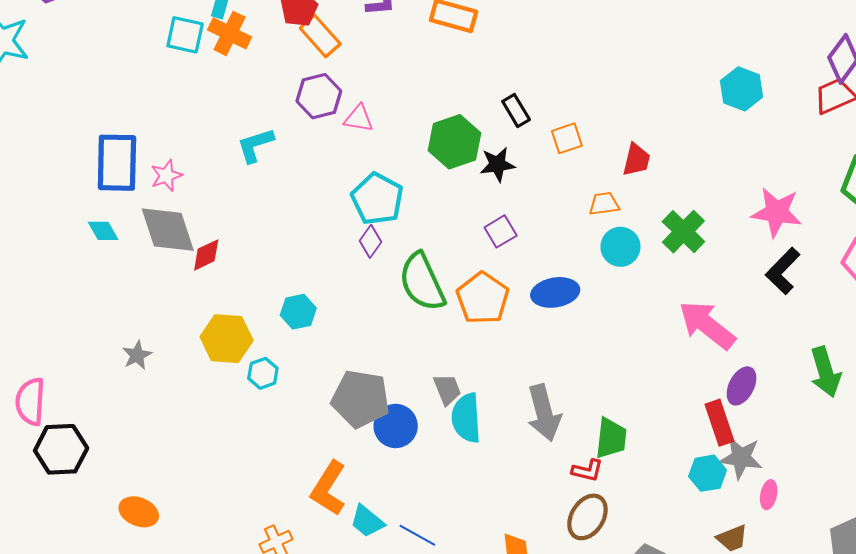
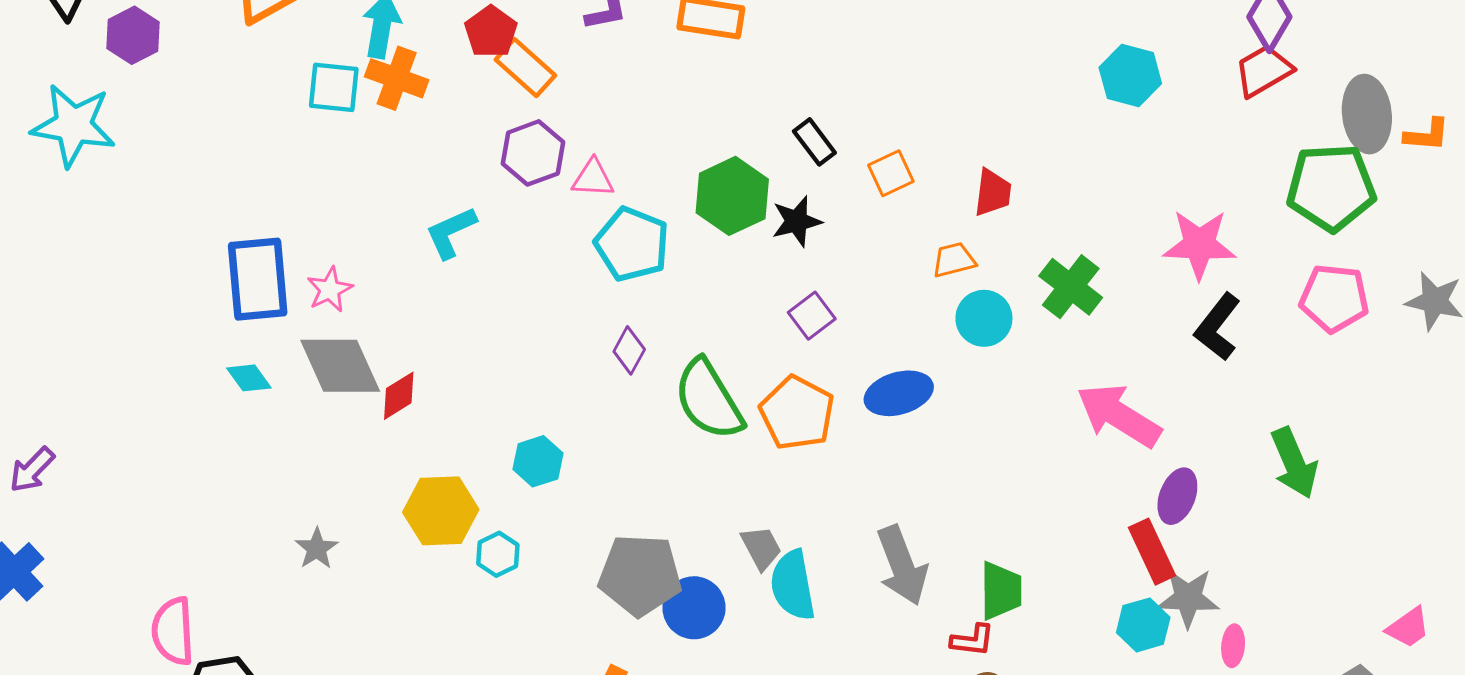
cyan pentagon: (377, 199) -> (632, 244), moved

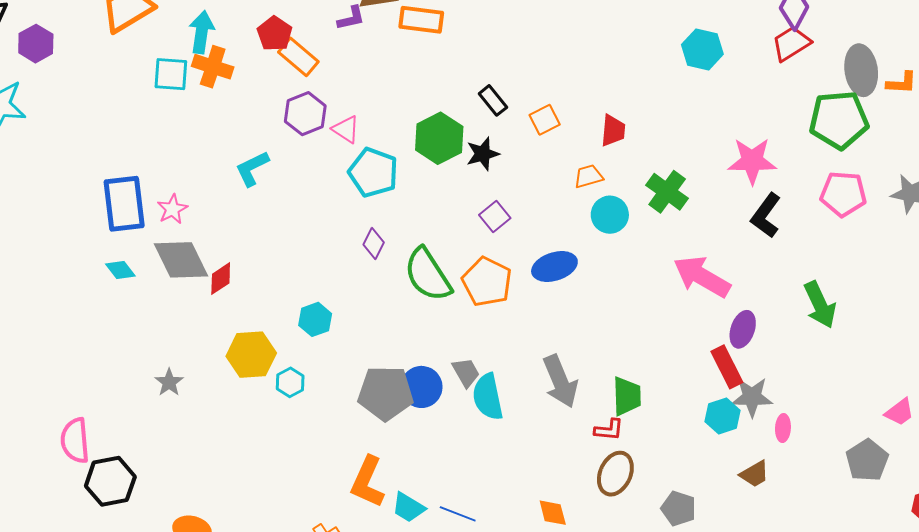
pink triangle: (593, 178) -> (346, 129), turned 32
blue circle: (694, 608) -> (421, 387), moved

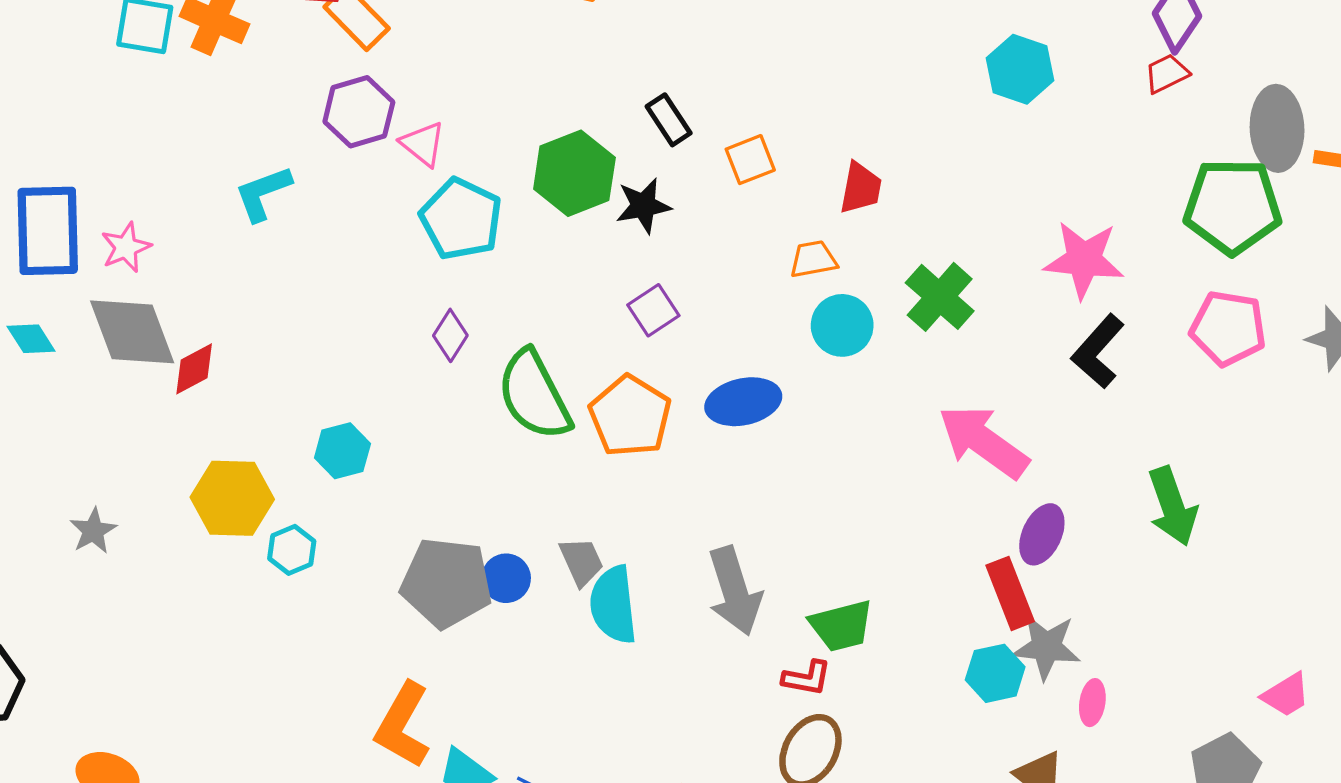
red trapezoid: (791, 44) -> (1167, 74), size x0.7
blue circle: (421, 387) -> (506, 578), size x0.7
green trapezoid: (627, 396) -> (841, 626), turned 72

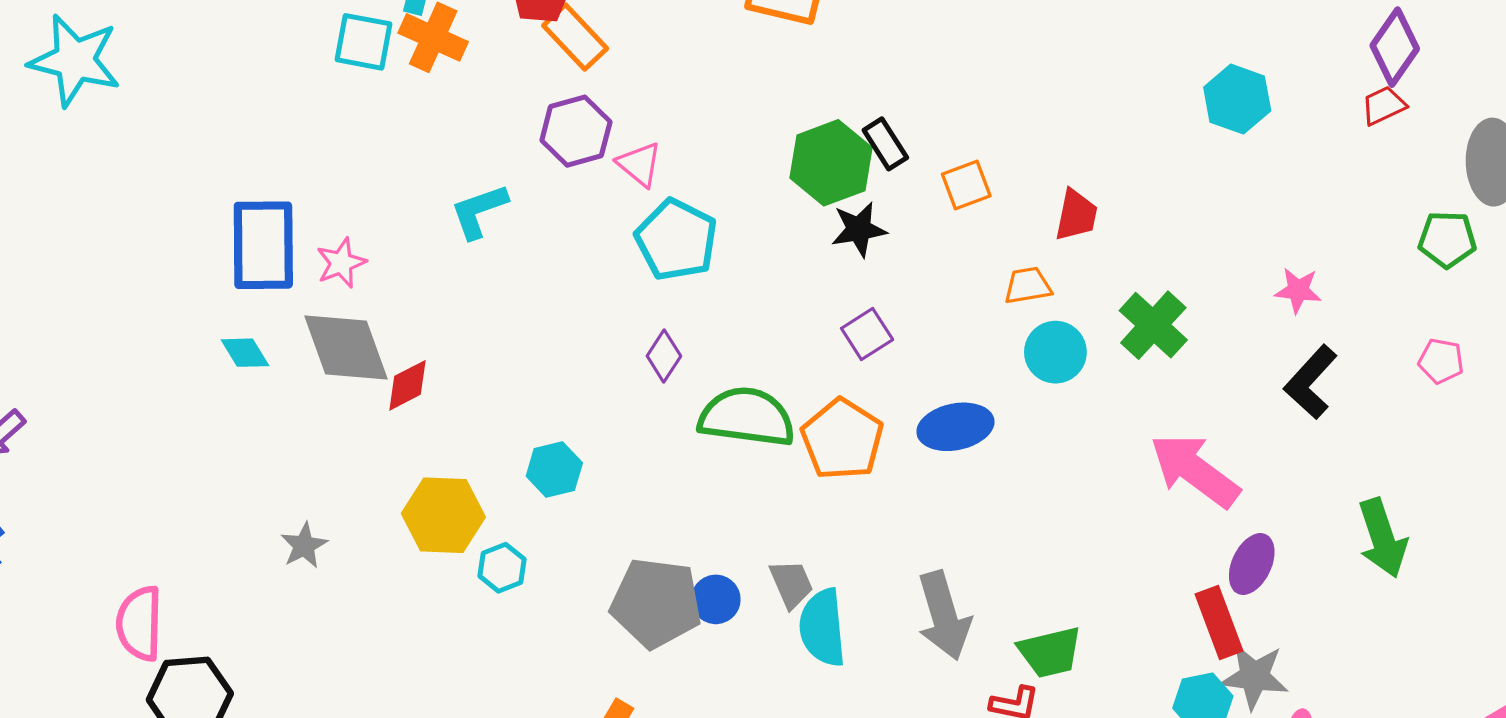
green hexagon: (574, 173) -> (831, 163), moved
green pentagon: (1232, 206) -> (1447, 239), size x0.6
pink star: (1084, 260) -> (1298, 290), size x0.6
pink pentagon: (1228, 328) -> (1441, 361), size x0.6
green semicircle: (534, 395) -> (747, 417), turned 124

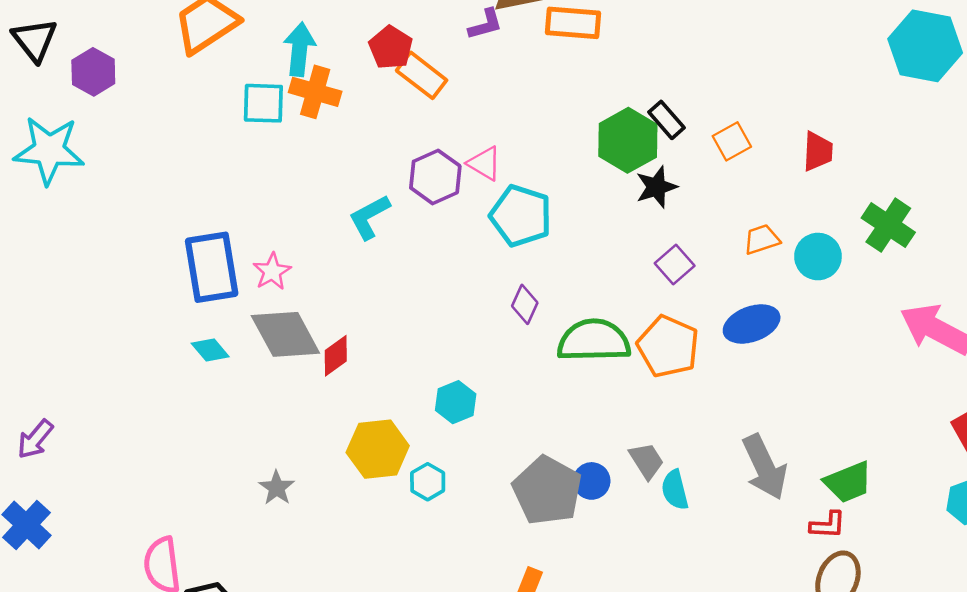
cyan hexagon: (1237, 99) -> (925, 46), size x1.4
purple hexagon: (576, 131) -> (435, 177), moved
orange trapezoid: (1028, 286) -> (762, 239), moved
gray pentagon: (656, 603) -> (547, 490), turned 30
cyan semicircle: (822, 628) -> (675, 490), size x0.7

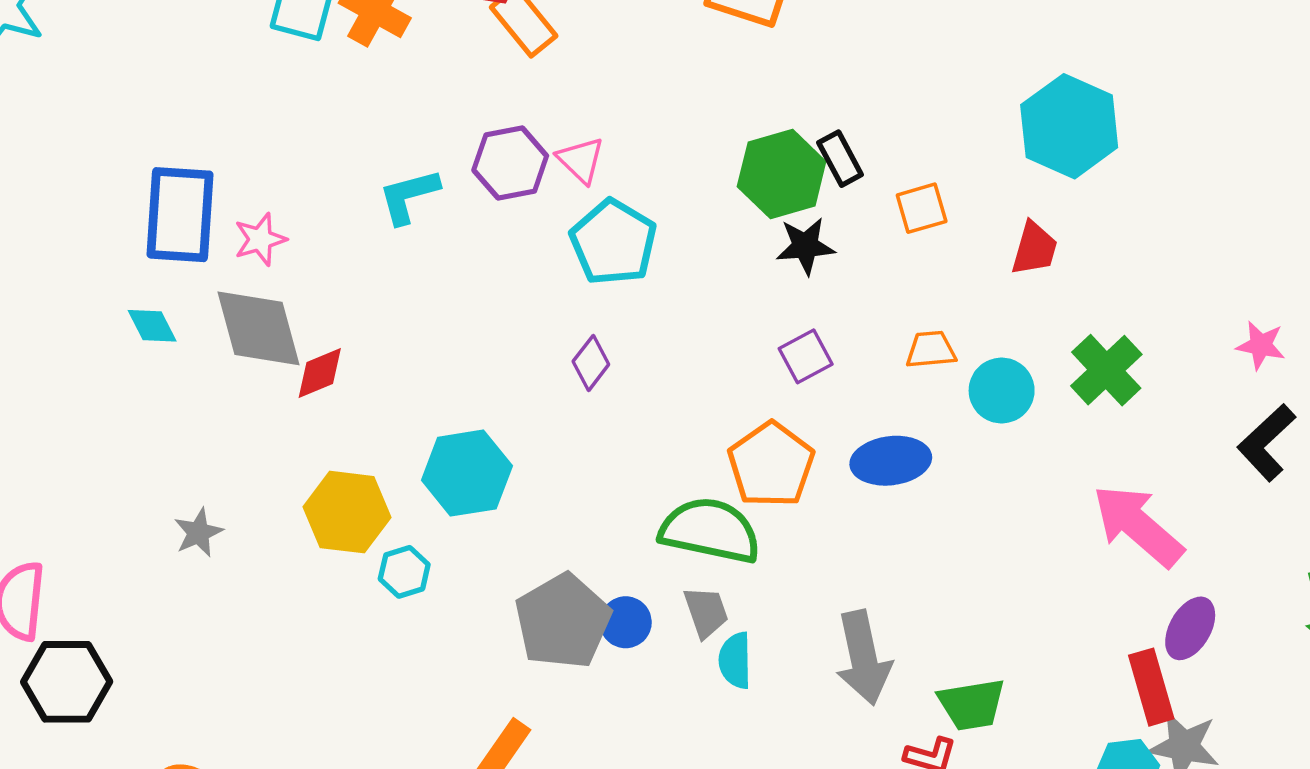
cyan hexagon: (925, 46) -> (1069, 126), moved
green semicircle: (594, 341) -> (710, 530), moved
cyan hexagon: (456, 402) -> (467, 473), size x1.5

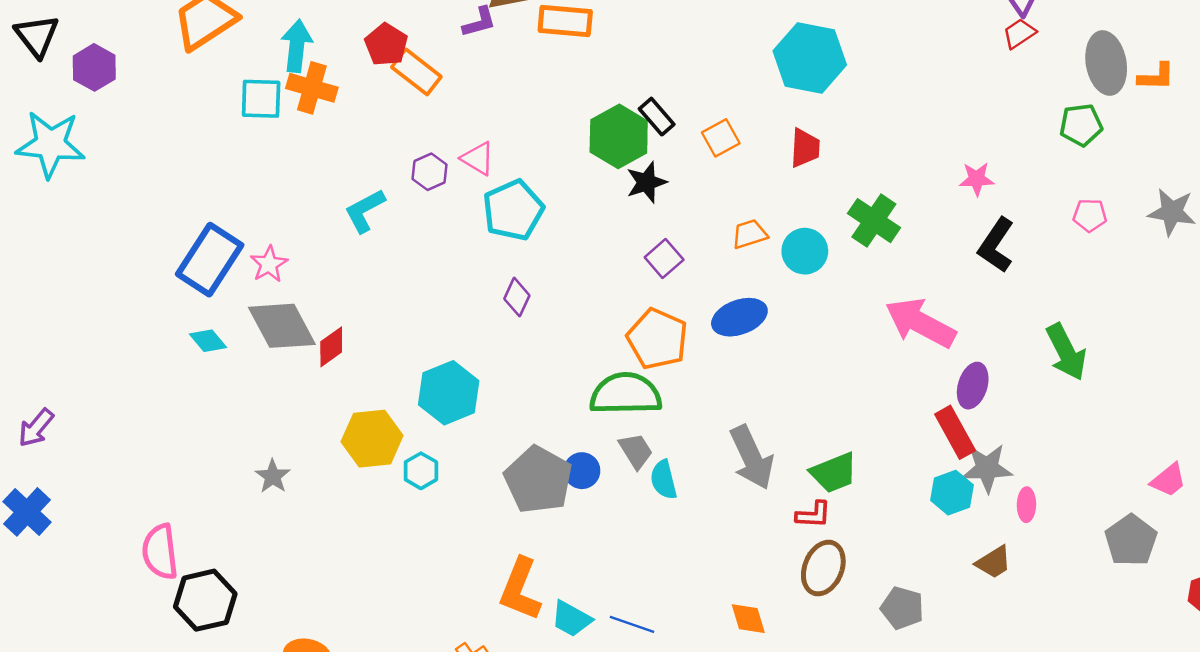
purple hexagon: (510, 163) -> (430, 172), size x0.7
blue rectangle: (180, 215) -> (210, 260), turned 42
cyan pentagon: (613, 242) -> (513, 210), turned 30

